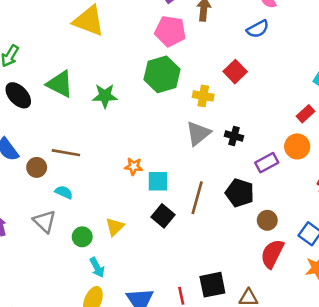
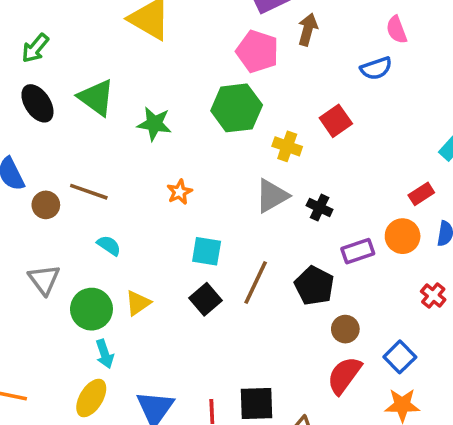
orange star: (134, 166) -> (179, 192), moved, turned 30
cyan semicircle: (64, 192) -> (109, 245), moved
green circle: (82, 237) -> (91, 309), size x1.5

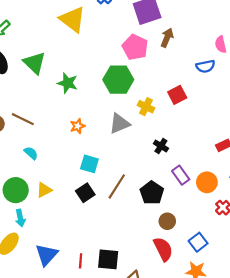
gray triangle: (272, 196) -> (119, 123), moved
orange circle: (403, 236) -> (207, 182), moved
purple rectangle: (358, 251) -> (181, 175), turned 66
red semicircle: (344, 375) -> (163, 249), turned 110

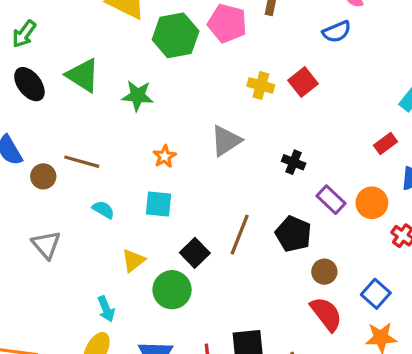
green hexagon: (118, 80) -> (176, 35), moved
yellow cross: (146, 107) -> (261, 85), moved
cyan square: (89, 164) -> (158, 204), moved
green circle: (16, 190) -> (172, 290), moved

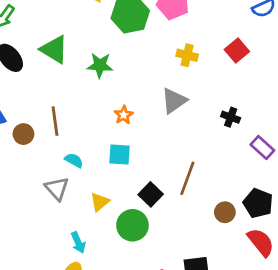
yellow cross: (261, 85) -> (187, 55), moved
brown line: (82, 162) -> (55, 121), turned 68
black pentagon: (293, 234) -> (258, 203), moved
gray triangle: (46, 245) -> (57, 189), moved
brown circle: (324, 272) -> (225, 212), moved

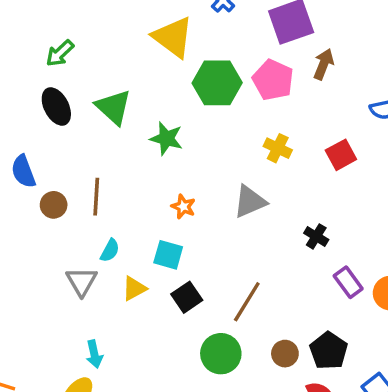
orange star: (124, 115) -> (183, 207), turned -30
cyan semicircle: (74, 160) -> (110, 250), turned 78
black square: (151, 194) -> (187, 297), moved
yellow triangle: (100, 202) -> (134, 288), moved
green circle: (132, 225) -> (221, 354), moved

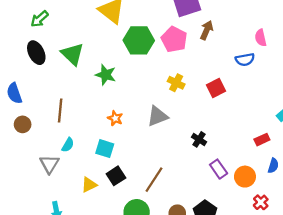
brown circle: (54, 205) -> (23, 124), moved
yellow triangle: (134, 288) -> (89, 185), moved

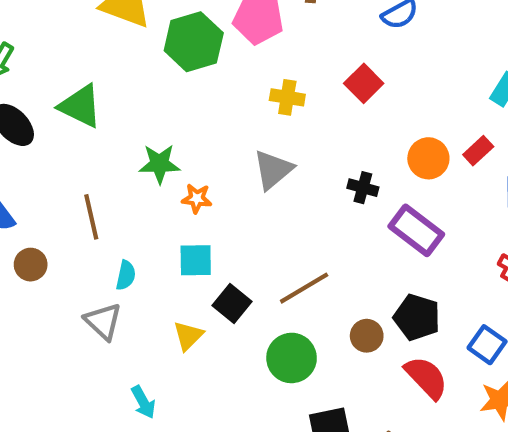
green star: (106, 75) -> (159, 164), moved
purple rectangle: (219, 169) -> (416, 230), size x1.4
orange circle: (245, 177) -> (428, 158), moved
brown line: (154, 180) -> (304, 288), turned 44

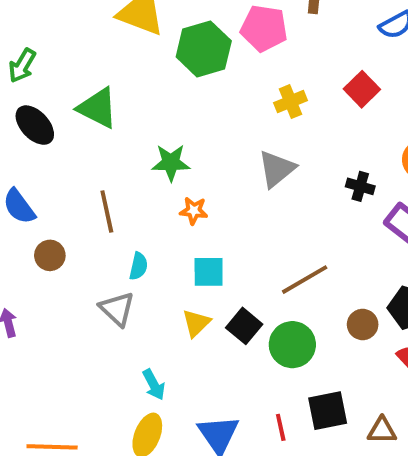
yellow cross: (287, 97) -> (291, 102), turned -32
orange star: (197, 198) -> (194, 211), moved
cyan square: (196, 260) -> (209, 272), moved
black square: (232, 303) -> (244, 326), moved

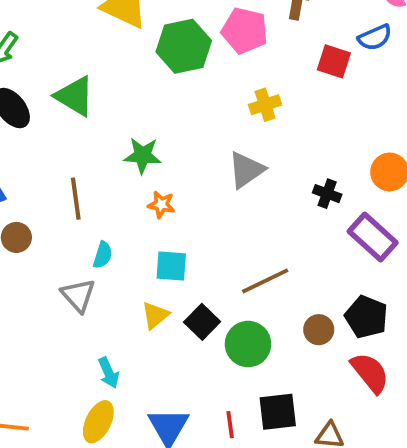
red square: (362, 89) -> (334, 61), moved, turned -32

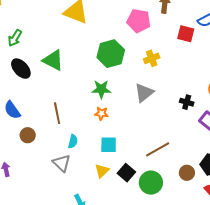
green hexagon: (184, 46) -> (111, 54), moved
green star: (143, 155) -> (101, 89), moved

